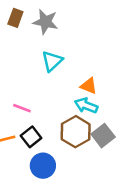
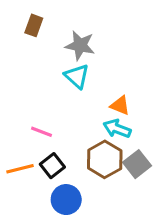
gray star: (46, 22) -> (80, 45), moved
cyan triangle: (52, 61) -> (77, 76), turned -35

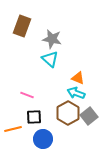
brown rectangle: (34, 25) -> (22, 26), size x1.5
black square: (52, 166) -> (34, 117), turned 35
orange line: (20, 169) -> (13, 129), moved

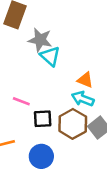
gray star: (52, 39) -> (40, 40), moved
black square: (34, 117) -> (43, 119), moved

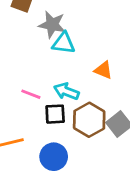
cyan triangle: (50, 56) -> (64, 43), turned -35
cyan arrow: (83, 99) -> (66, 91), moved

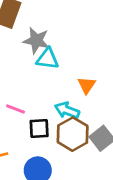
orange triangle: (103, 70) -> (87, 85), turned 42
cyan arrow: (66, 91) -> (67, 110), moved

